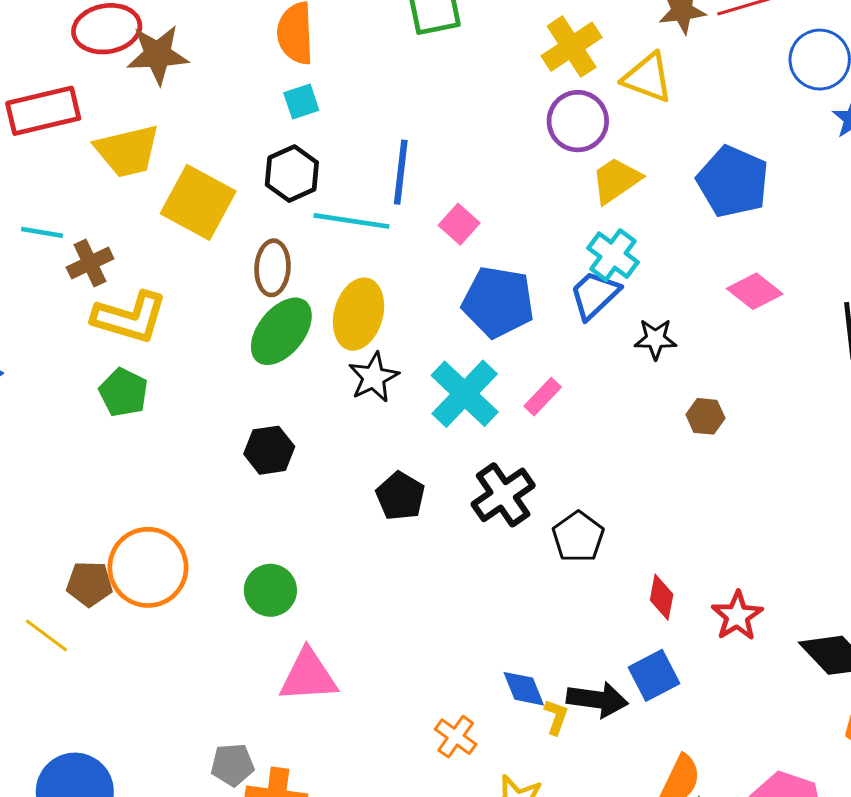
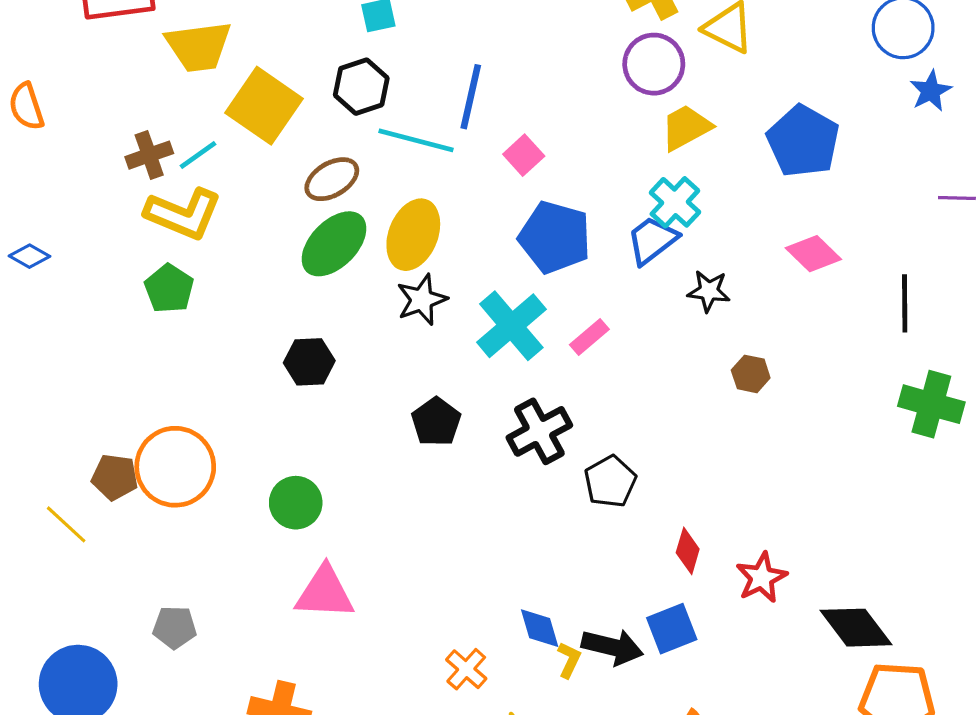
cyan line: (42, 232) -> (198, 155), moved, turned -51
brown ellipse: (272, 268) -> (332, 179), turned 50
gray pentagon: (233, 765) -> (175, 627), moved

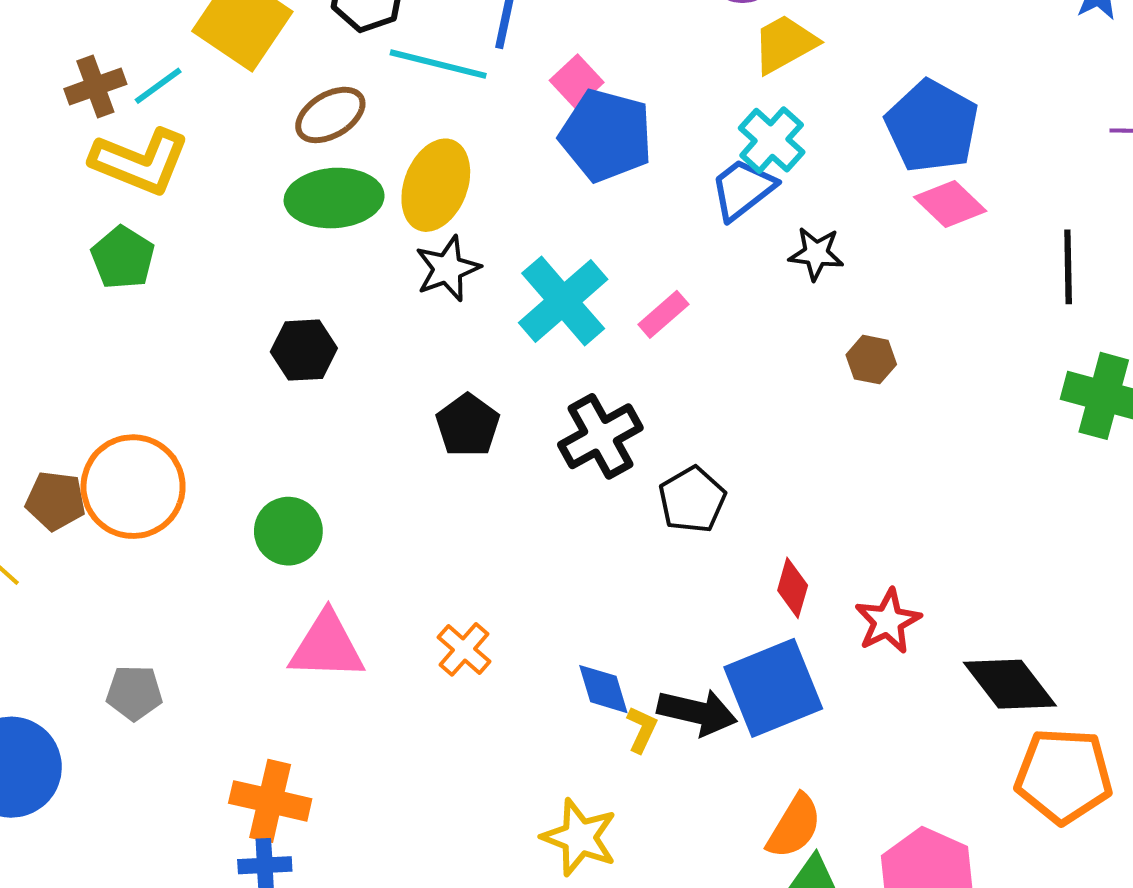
blue pentagon: (803, 141) -> (932, 126), moved
blue pentagon: (555, 237) -> (606, 135), moved
green ellipse: (334, 244) -> (334, 198), turned 42
blue square: (672, 629) -> (773, 688), size x1.5
orange cross: (466, 669) -> (464, 649), moved

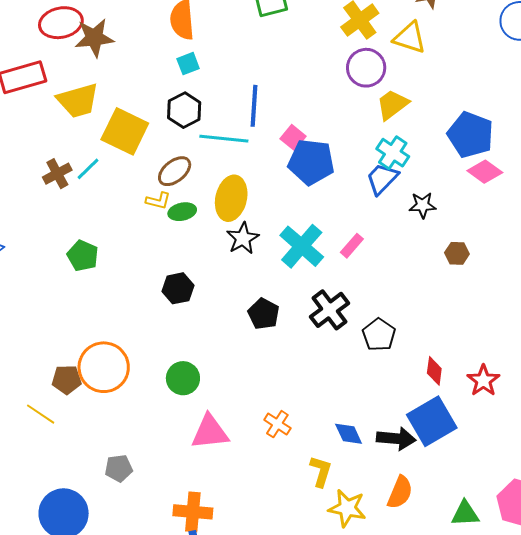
yellow L-shape: (140, 162) -> (158, 201), moved, size x0.5
green ellipse: (334, 198) -> (182, 212), size x0.6
yellow L-shape: (642, 729) -> (321, 471), moved, size x1.4
orange semicircle: (794, 826) -> (400, 492), moved

